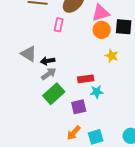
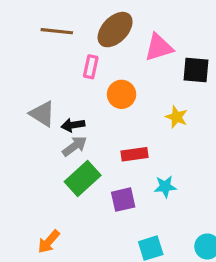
orange circle: (102, 30) -> (122, 94), moved
cyan star: (97, 92) -> (165, 187), moved
orange arrow: (74, 133) -> (49, 242), moved

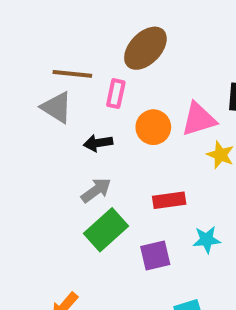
brown line: (57, 31) -> (72, 74), moved
pink triangle: (159, 47) -> (199, 119), moved
gray triangle: (42, 114) -> (57, 107), moved
black arrow: (73, 125) -> (98, 143), moved

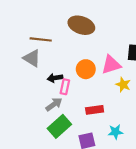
brown ellipse: (145, 48) -> (81, 25), turned 65
pink rectangle: (116, 94) -> (65, 87), moved

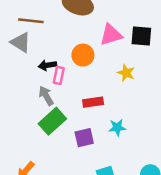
pink triangle: (111, 65) -> (111, 35), moved
gray arrow: (54, 104) -> (46, 96), turned -84

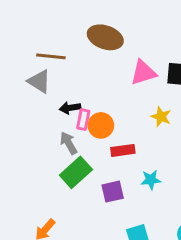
orange circle: (83, 55) -> (101, 125), moved

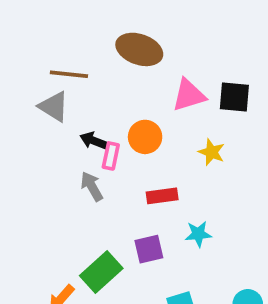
black arrow: (70, 108) -> (94, 141), turned 30
orange circle: (101, 125) -> (145, 137), moved
green rectangle: (76, 172) -> (101, 272), moved

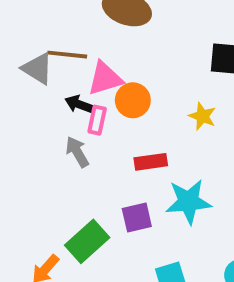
brown line: (69, 74) -> (67, 55), moved
pink triangle: (189, 95) -> (105, 78), moved
cyan star: (198, 234) -> (188, 202), size x1.6

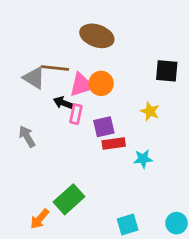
orange circle: (133, 100) -> (101, 83), moved
gray arrow: (77, 152) -> (27, 136), moved
cyan star: (188, 202) -> (143, 159), moved, size x0.6
purple square: (137, 217) -> (104, 127), moved

